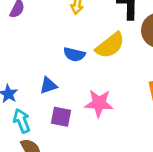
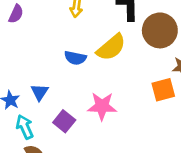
blue triangle: (48, 86) -> (40, 92), moved, turned -36
purple square: (61, 117) -> (64, 121), turned 30

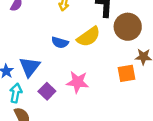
blue triangle: (40, 92) -> (30, 67), size x1.5
cyan arrow: (25, 127) -> (16, 93), turned 30

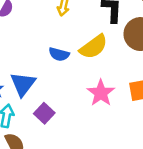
pink star: (77, 82) -> (101, 93), moved, turned 30

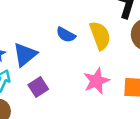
yellow semicircle: (93, 47) -> (100, 36), turned -88

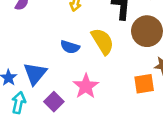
pink star: (96, 81) -> (86, 86), moved

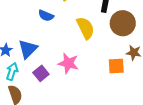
blue semicircle: (70, 47) -> (46, 16), moved
pink star: (86, 86) -> (68, 63), turned -30

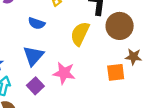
yellow semicircle: (86, 28) -> (80, 34), turned -125
blue triangle: (28, 49) -> (33, 56), moved

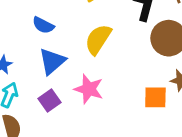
blue semicircle: (37, 23) -> (43, 25), moved
yellow semicircle: (80, 34) -> (98, 39), moved

